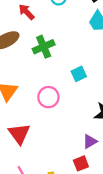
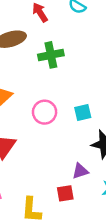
cyan square: (79, 74) -> (83, 113), moved

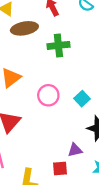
cyan square: (83, 113) -> (82, 99), turned -35

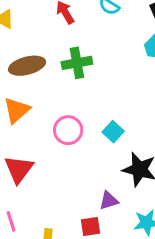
brown ellipse: (24, 28) -> (27, 66), moved

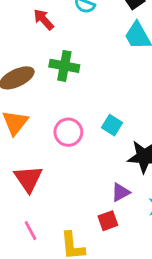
green cross: (77, 63) -> (64, 66), turned 32

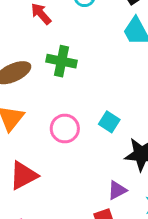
red triangle: (28, 179) -> (24, 175), turned 36

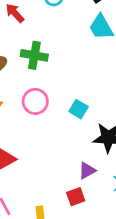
pink circle: (65, 129) -> (35, 101), moved

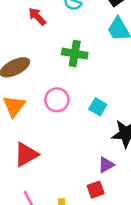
green cross: (34, 55) -> (75, 54), moved

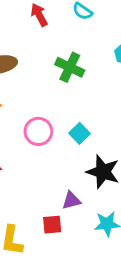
pink circle: (57, 100) -> (38, 131), moved

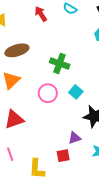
green cross: (70, 67) -> (60, 63), moved

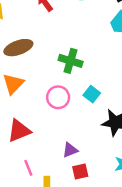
purple triangle: (75, 138) -> (70, 150), moved
pink line: (10, 154) -> (28, 168), moved

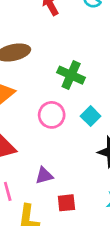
purple triangle: (70, 150) -> (44, 175), moved

